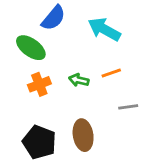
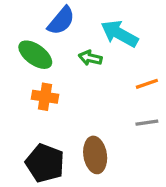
orange line: (111, 73) -> (147, 84), moved
green arrow: (79, 80) -> (90, 58), moved
orange cross: (39, 84) -> (45, 97), turned 30

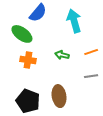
cyan arrow: (119, 34) -> (74, 21), turned 45
green arrow: (90, 58) -> (62, 55), moved

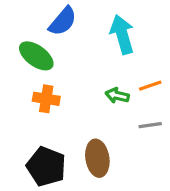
green arrow: (62, 55) -> (117, 96), moved

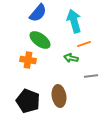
green ellipse: (36, 56) -> (40, 40), moved
orange line: (150, 86) -> (84, 44), moved

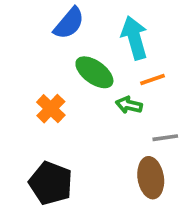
green ellipse: (40, 40) -> (94, 72), moved
orange cross: (28, 60) -> (51, 109), turned 35
brown ellipse: (59, 96) -> (151, 178), moved

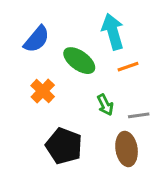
blue semicircle: (69, 23) -> (37, 39), moved
green arrow: (129, 105) -> (105, 105), moved, turned -130
black pentagon: (51, 183) -> (64, 146), moved

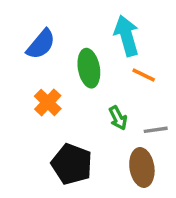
green ellipse: (79, 61) -> (89, 68), turned 44
orange line: (128, 67) -> (144, 75), turned 45

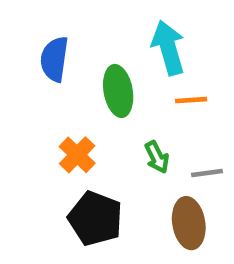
blue semicircle: (41, 44) -> (54, 59), turned 148
orange line: (144, 75) -> (191, 100), turned -30
orange cross: (48, 102) -> (77, 155), moved

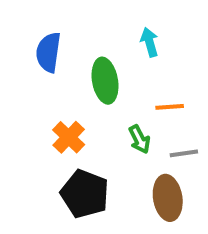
cyan arrow: (168, 48) -> (149, 42), size x0.6
orange line: (191, 100) -> (170, 107), moved

